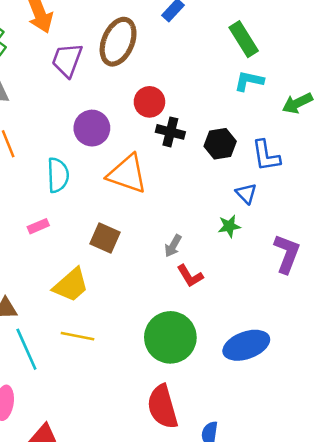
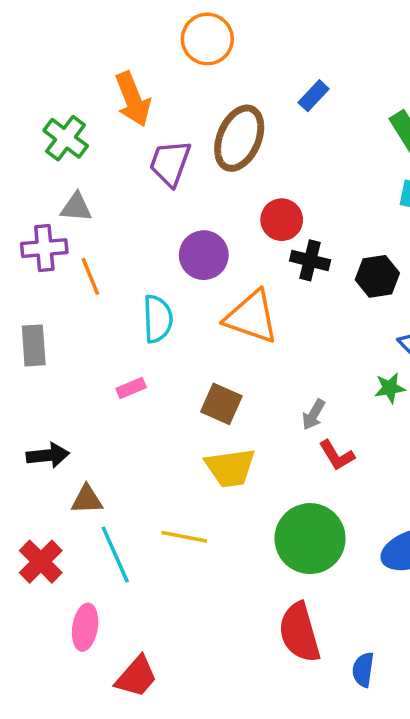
yellow trapezoid: (71, 285) -> (230, 468), moved, turned 33

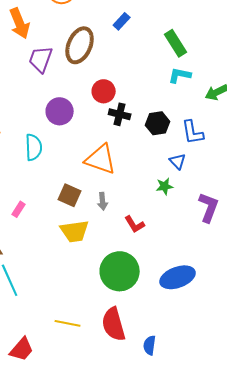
orange triangle: (252, 317) -> (101, 159), moved
pink rectangle: (131, 388) -> (19, 209), moved, turned -35
gray arrow: (314, 415) -> (103, 201), moved, turned -36
yellow line: (184, 537) -> (68, 323), moved

